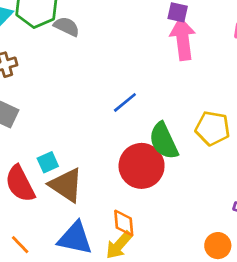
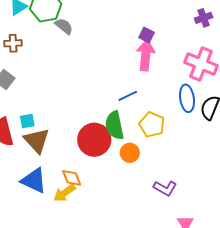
blue line: (125, 102) -> (128, 96), moved
orange diamond: (124, 223) -> (72, 178), turned -30
orange circle: (218, 246) -> (130, 153), moved

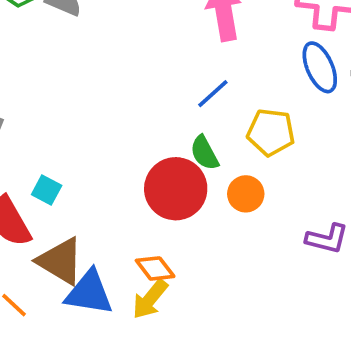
cyan square: (27, 121) -> (47, 190), turned -35
green semicircle: (114, 125) -> (204, 153), size x0.7
brown triangle: (37, 141) -> (60, 261), moved

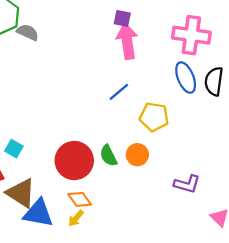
green semicircle: (204, 153) -> (108, 156), moved
red circle: (176, 189) -> (74, 161), moved
yellow arrow: (150, 299) -> (76, 218), size x0.7

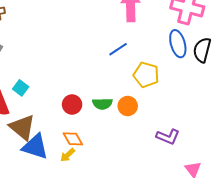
green semicircle: (108, 156) -> (102, 104), turned -72
red circle: (74, 161) -> (72, 104), size x0.6

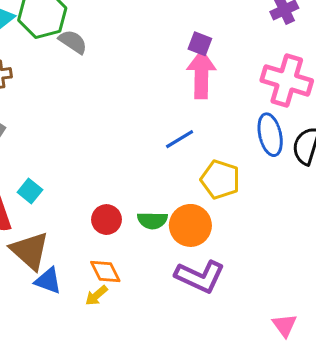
orange circle: (128, 106) -> (190, 225), size x1.4
purple L-shape: (168, 137) -> (200, 276), moved, size x1.4
blue triangle: (35, 147) -> (48, 281), size x0.7

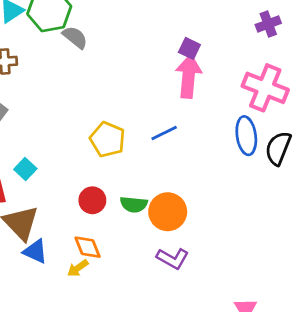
yellow pentagon: (220, 180) -> (107, 139), moved
purple L-shape: (200, 276) -> (173, 258), size x0.7

